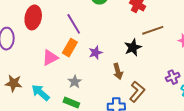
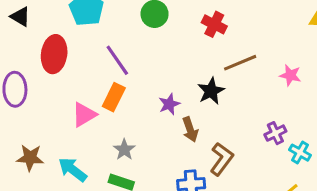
purple star: (95, 53) -> (169, 104), moved

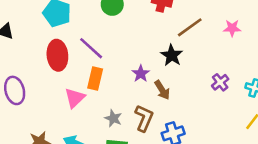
red ellipse: (54, 54) -> (57, 55), moved
purple cross: (275, 133) -> (220, 82), moved
brown L-shape: (222, 159) -> (144, 118), moved

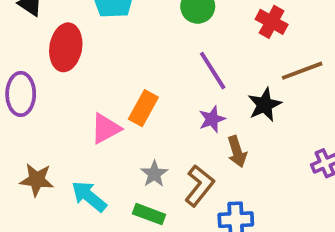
purple line: (91, 48) -> (213, 71), moved
red ellipse: (57, 55) -> (66, 47), moved

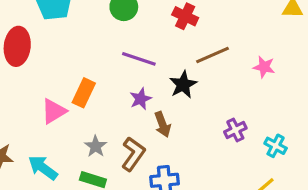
purple line: (213, 71) -> (139, 59), turned -36

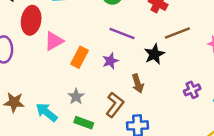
purple star: (141, 99) -> (110, 61), moved
pink triangle: (54, 111) -> (54, 41), moved
gray star: (96, 146) -> (76, 97), moved

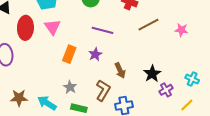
pink triangle: (54, 41) -> (52, 27), moved, turned -30
black star: (154, 54) -> (152, 74), moved
purple cross: (192, 90) -> (166, 90), moved

